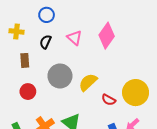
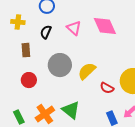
pink diamond: (107, 36) -> (105, 26), turned -60

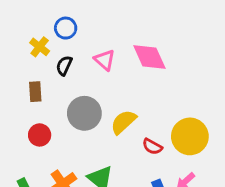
yellow cross: (18, 22) -> (40, 47), moved, turned 32

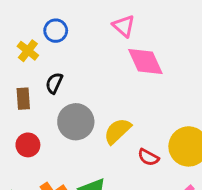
pink triangle: (105, 60) -> (124, 26), moved
black semicircle: (64, 66) -> (54, 83), moved

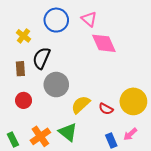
blue circle: (56, 31) -> (56, 20), moved, size x1.5
black semicircle: (54, 83) -> (41, 58), size x1.5
yellow semicircle: (117, 131) -> (81, 105), moved

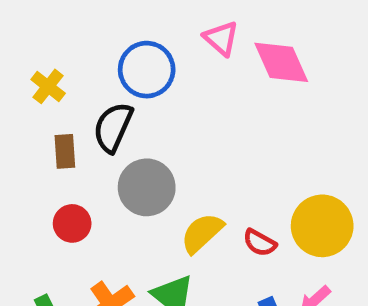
blue circle: (56, 20) -> (147, 70), moved
yellow cross: (24, 36) -> (48, 86), moved
pink diamond: (104, 43) -> (281, 62), moved

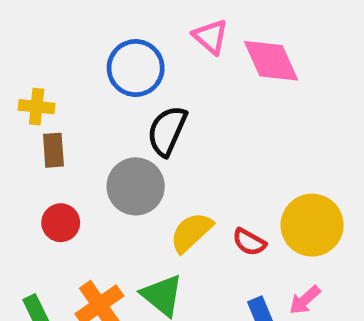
yellow cross: (48, 86) -> (37, 107), moved, turned -32
black semicircle: (113, 127) -> (167, 131), moved

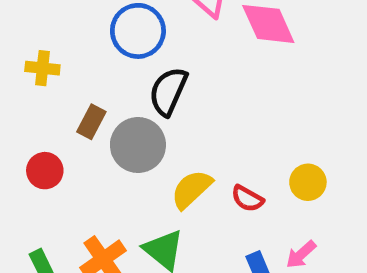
brown rectangle: (53, 150) -> (91, 122), moved, turned 32
red circle: (61, 223) -> (45, 171), moved
yellow circle: (312, 225) -> (308, 182), size x0.6

